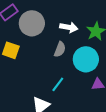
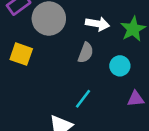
cyan circle: (86, 59) -> (120, 66), size x0.6

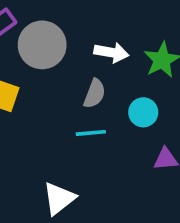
cyan line: (83, 99) -> (91, 133), moved, turned 48

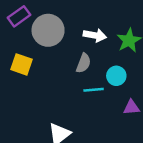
cyan line: (91, 133) -> (94, 90), moved

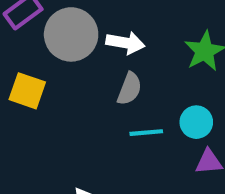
white arrow: (95, 35) -> (125, 43), moved
cyan circle: (116, 76) -> (196, 122), moved

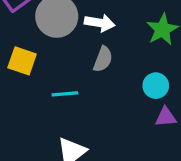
cyan line: (146, 133) -> (65, 94), moved

